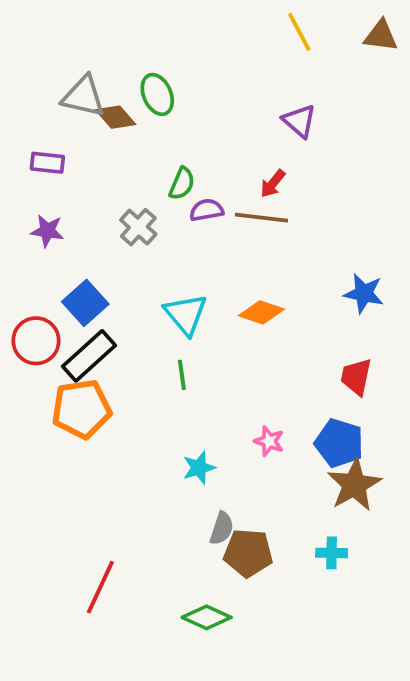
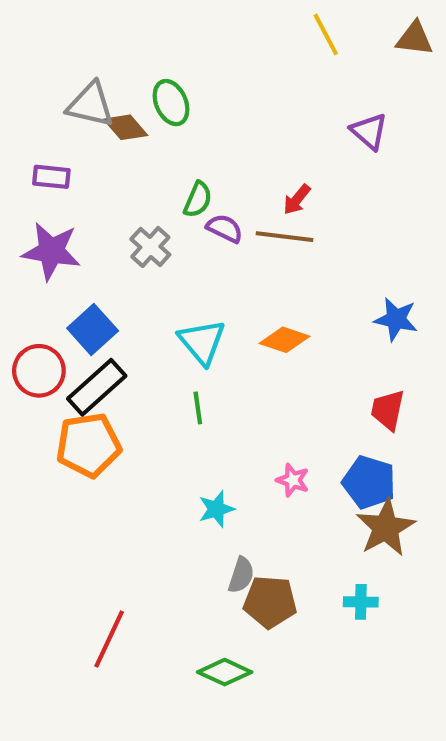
purple triangle: (299, 121) -> (369, 131), moved
purple semicircle: (207, 210) -> (225, 228), turned 36
purple star: (47, 231) -> (51, 251), size x1.6

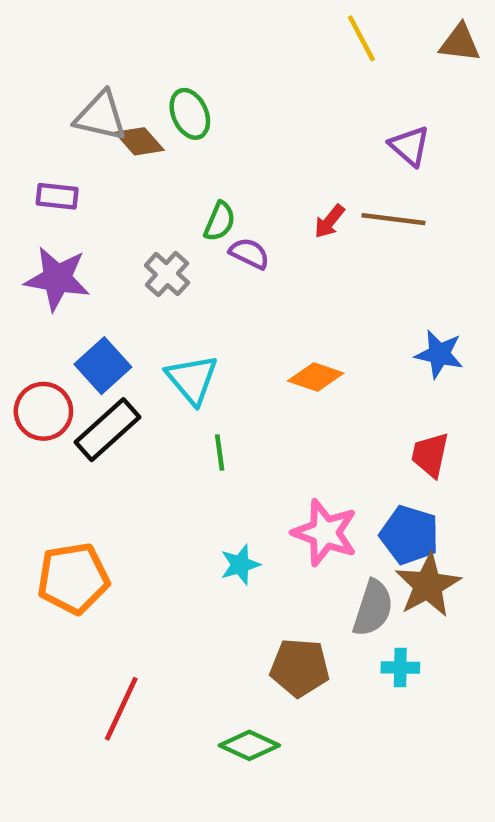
brown line: (284, 237) -> (393, 219), moved
cyan triangle: (202, 342) -> (192, 379), moved
orange pentagon: (88, 445) -> (73, 578), moved
pink star: (293, 480) -> (325, 533), size x1.8
gray semicircle: (241, 575) -> (373, 608), moved, size x1.4

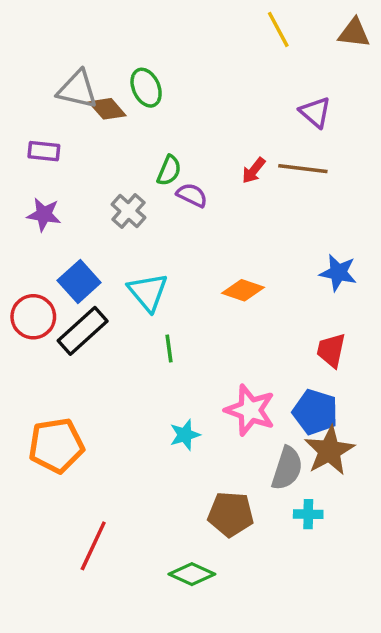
purple star: (57, 279) -> (44, 215), size x0.7

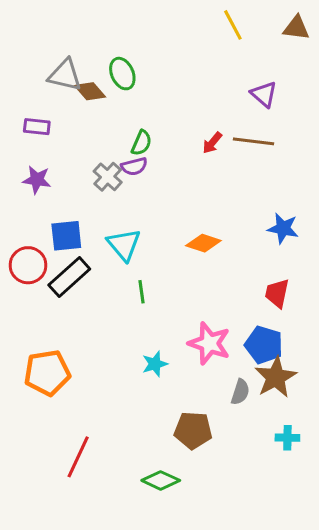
purple semicircle: (192, 195) -> (134, 166), moved, turned 140
blue square: (79, 281) -> (66, 236), turned 36
gray semicircle: (287, 468) -> (240, 392), size x0.7
cyan cross: (308, 514) -> (287, 438), moved

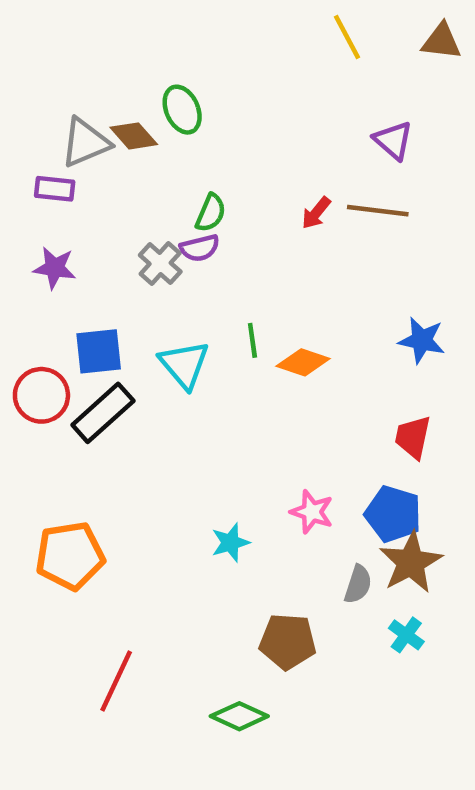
gray triangle: (65, 75) -> (85, 143), moved, turned -36
green line: (142, 292) -> (252, 340), moved
pink star: (209, 343) -> (312, 512), size x0.7
cyan cross: (287, 438) -> (406, 635), moved, turned 35

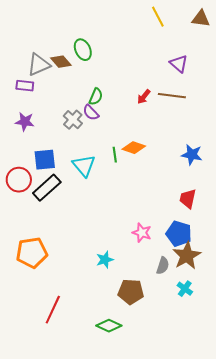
purple semicircle: (200, 248) -> (91, 113), turned 60
orange diamond: (303, 362) -> (134, 148), moved
cyan star: (230, 543) -> (105, 260), moved

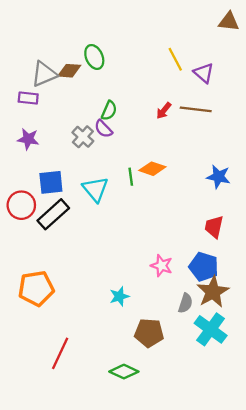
yellow line: (158, 17) -> (175, 59), moved
brown diamond: (61, 62) -> (69, 71), turned -45
cyan cross: (185, 289) -> (211, 329), size x1.8

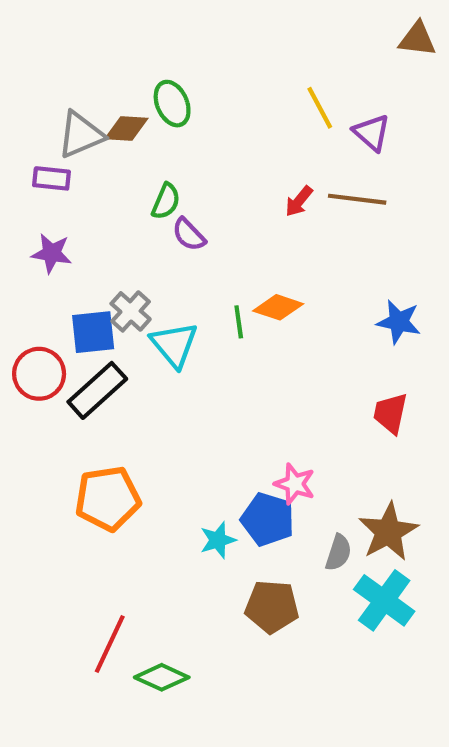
green semicircle: (109, 111) -> (166, 201), moved
gray cross: (83, 137) -> (131, 311), moved
blue pentagon: (204, 267) -> (268, 519), moved
orange pentagon: (36, 288) -> (108, 499), moved
green diamond: (124, 372) -> (162, 677), moved

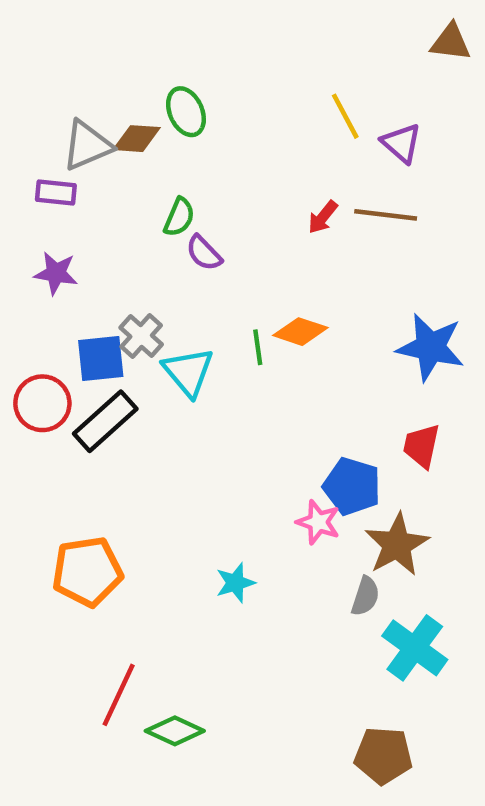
blue star: (399, 322) -> (430, 347), size x1.4
orange pentagon: (108, 499) -> (87, 572), moved
blue pentagon: (268, 519) -> (352, 486), moved
brown star: (388, 532) -> (397, 545), moved
brown pentagon: (272, 607) -> (383, 755), moved

